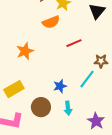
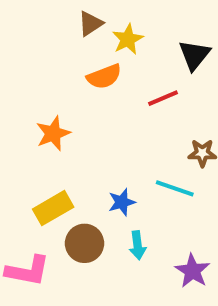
red line: (74, 43) -> (163, 98), moved
cyan line: (87, 79) -> (175, 188), turned 72
yellow rectangle: (14, 89) -> (53, 208), moved

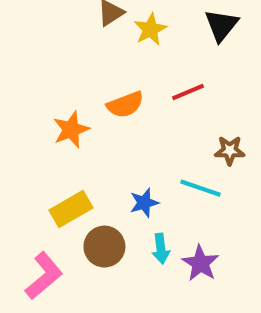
black triangle: (194, 55) -> (221, 25), moved
orange semicircle: (104, 77) -> (125, 105), moved
pink L-shape: (28, 271) -> (44, 276), turned -51
purple star: (192, 271) -> (200, 263), moved

